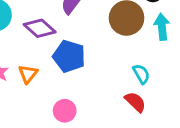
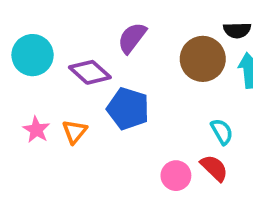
pink circle: (65, 111) -> (176, 176), moved

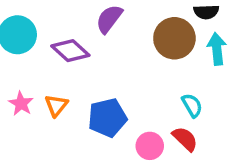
blue pentagon: (128, 109) -> (107, 118), moved, turned -30

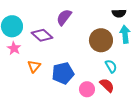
brown circle: (174, 38) -> (101, 40), moved
pink star: (21, 104) -> (14, 48), moved

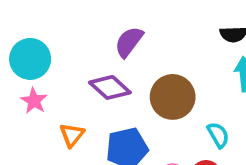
purple diamond: (42, 35) -> (110, 87), moved
brown circle: (101, 40) -> (173, 97), moved

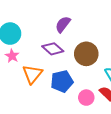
orange triangle: (72, 135) -> (32, 74), size x1.5

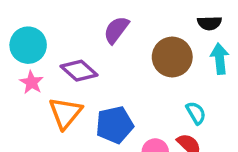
purple diamond: (53, 49) -> (79, 71), moved
brown circle: (86, 54) -> (172, 57), moved

